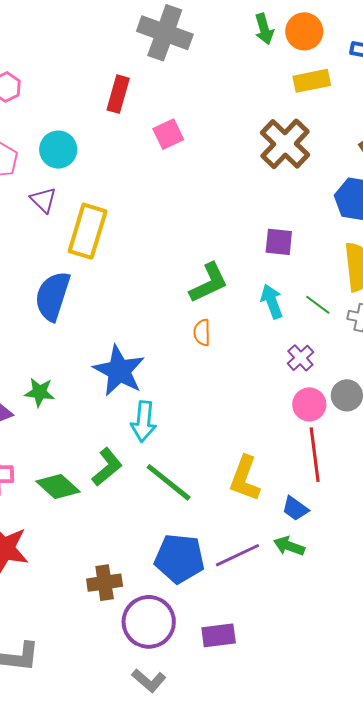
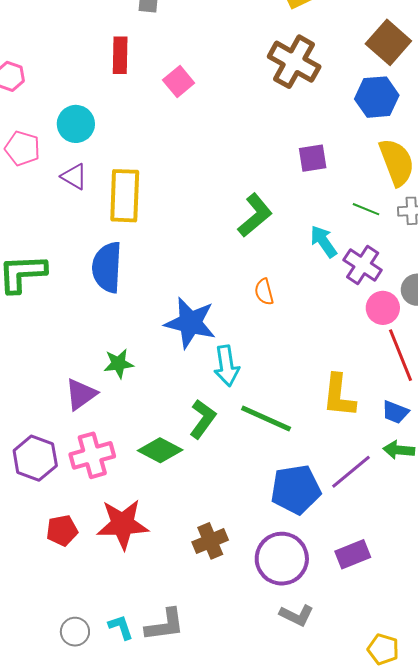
cyan arrow: (272, 301) -> (324, 241), moved
orange semicircle: (202, 332) -> (264, 292), moved
purple cross: (300, 358) -> (363, 265), size x1.4
brown cross: (105, 583) -> (210, 541), moved

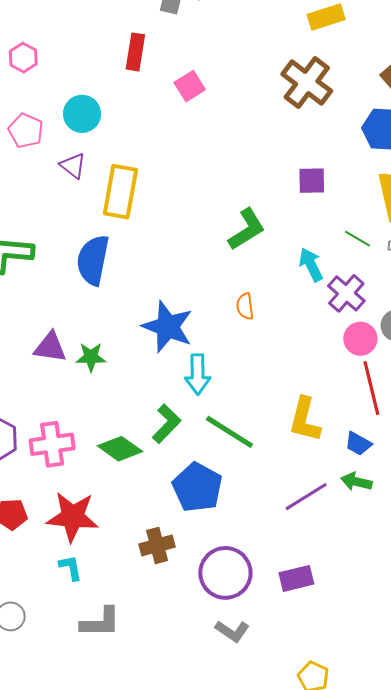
purple triangle: (81, 394) -> (50, 347), moved, turned 36
blue pentagon: (296, 489) -> (197, 487), moved, turned 30
cyan L-shape: (121, 627) -> (71, 568), moved

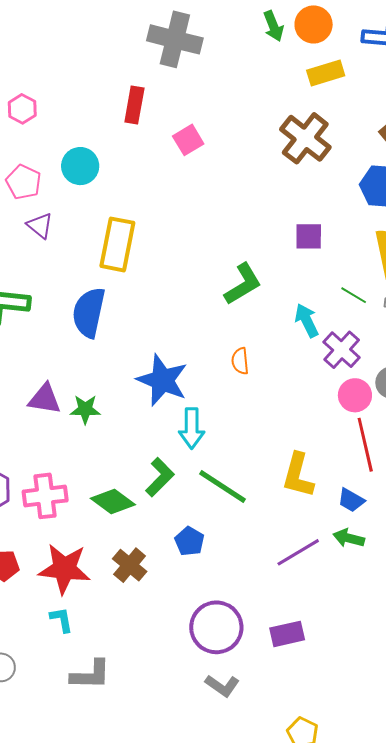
purple triangle: (73, 166) -> (40, 226), moved
blue pentagon: (197, 487) -> (189, 541), size x0.6
brown cross: (157, 545) -> (130, 565), moved, turned -36

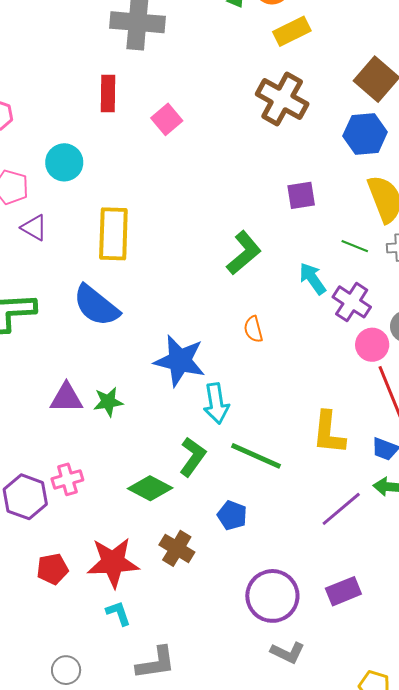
blue semicircle: (89, 312) -> (96, 306), turned -54
pink cross: (45, 496) -> (67, 479), moved, size x0.7

